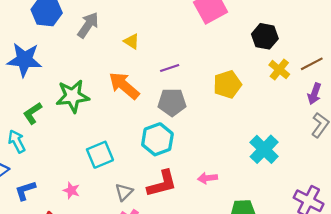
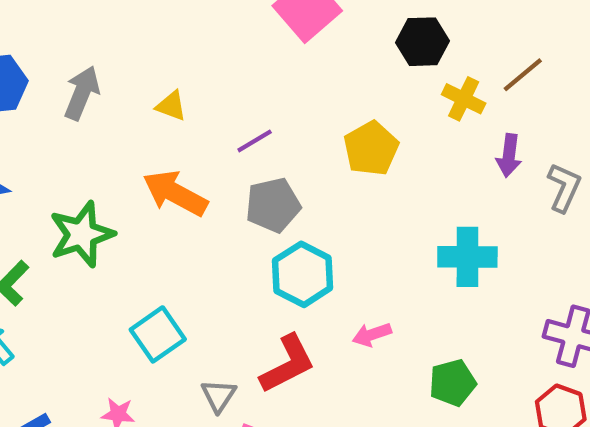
purple arrow: (314, 94) -> (509, 156), moved
cyan hexagon: (157, 139) -> (303, 274), moved
cyan cross: (264, 149) -> (467, 257), turned -32

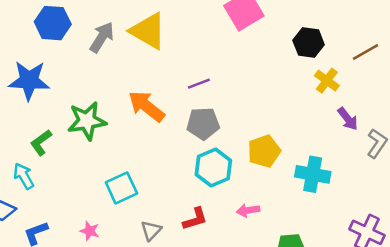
brown line: (523, 75) -> (366, 52), moved
yellow triangle: (171, 106) -> (148, 31), moved, size x2.0
yellow pentagon: (371, 148) -> (264, 151), moved
purple arrow: (509, 156) -> (348, 119), turned -55
red L-shape: (288, 364) -> (195, 219), size x0.7

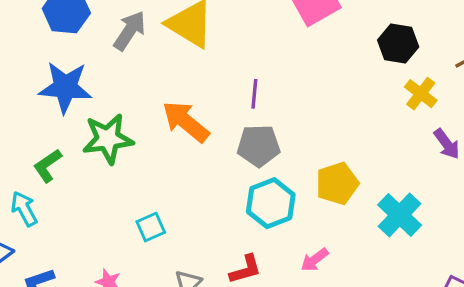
blue star: (29, 81) -> (65, 87), moved
purple line: (199, 84) -> (254, 94), turned -65
cyan cross: (313, 174) -> (400, 215), turned 32
cyan square: (121, 188) -> (151, 227), size x0.7
pink arrow: (248, 210) -> (315, 260), turned -30

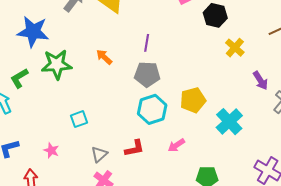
black hexagon: (398, 44) -> (215, 15), moved
yellow cross: (421, 94) -> (235, 48), moved
orange arrow: (186, 122) -> (104, 57), size x0.6

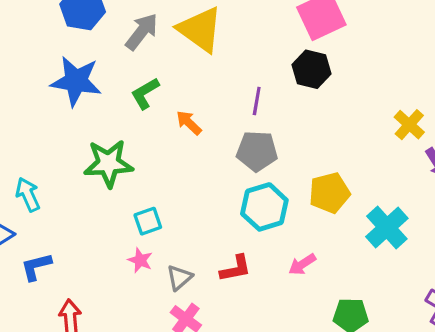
black hexagon: (215, 15) -> (312, 69), moved
yellow cross: (235, 48) -> (409, 125), moved
green star: (57, 64) -> (108, 163), moved
green L-shape: (19, 78) -> (145, 93), moved
pink star: (51, 150) -> (140, 260), moved

